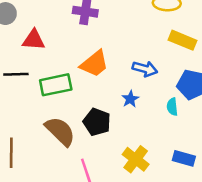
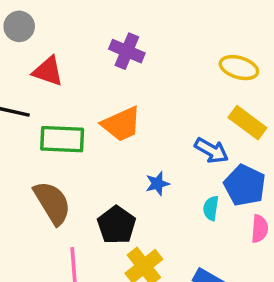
blue arrow: (145, 69) -> (211, 151), moved
black pentagon: (97, 122) -> (117, 225), moved

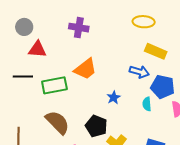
gray circle: (19, 26) -> (24, 27), moved

